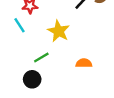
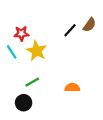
yellow star: (59, 31) -> (37, 51), moved

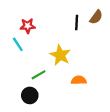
black line: (70, 30) -> (77, 23), turned -40
yellow star: (37, 51) -> (60, 55), moved

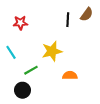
cyan line: (18, 44) -> (11, 52), moved
yellow star: (60, 55) -> (52, 51), turned 30

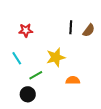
brown semicircle: (87, 14) -> (89, 30), moved

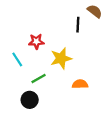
red star: (26, 30) -> (36, 42), moved
brown semicircle: (89, 30) -> (95, 11), moved, turned -88

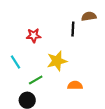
brown semicircle: (95, 11) -> (89, 16), turned -48
red star: (36, 42) -> (34, 35), moved

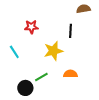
black line: (73, 29) -> (70, 31), moved
green line: (36, 80) -> (41, 77), moved

